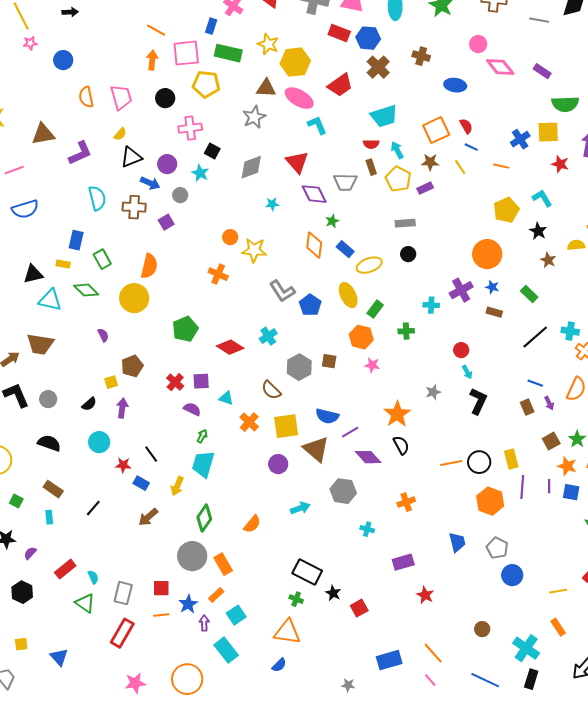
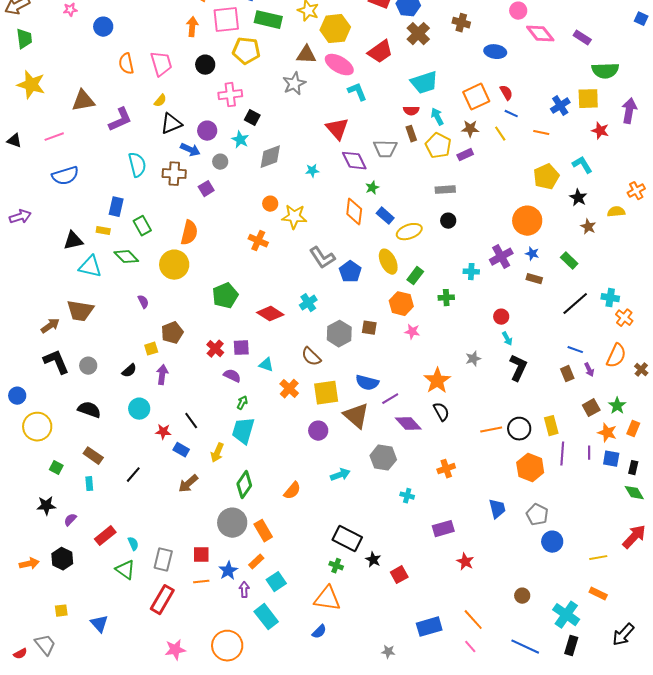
gray diamond: (251, 167) -> (270, 157), moved
orange rectangle: (558, 627) -> (598, 594), turned -30

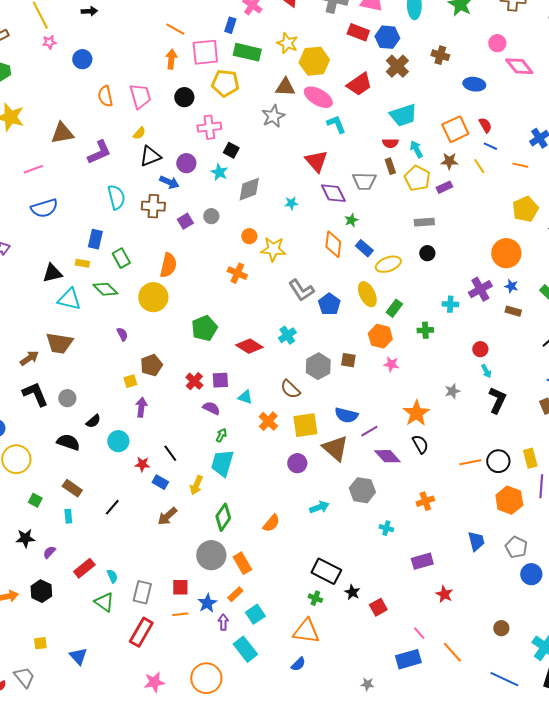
gray circle: (220, 162) -> (211, 216), moved
black semicircle: (129, 371) -> (93, 421), moved
pink line: (470, 647) -> (419, 633), moved

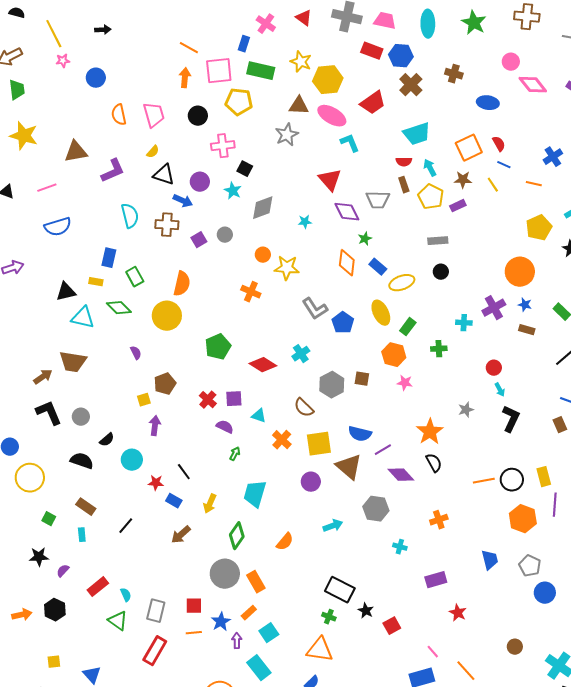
black triangle: (150, 156) -> (164, 175), turned 40
cyan trapezoid: (222, 463) -> (255, 494), moved

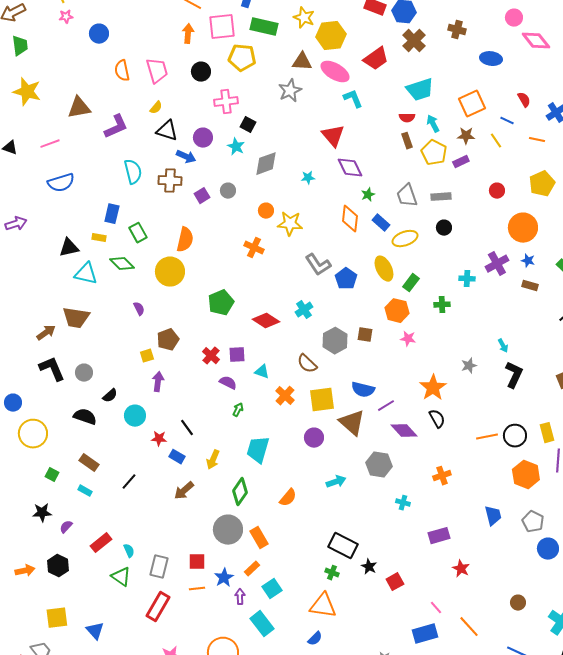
red semicircle: (499, 144) -> (524, 100), moved
gray trapezoid: (378, 200) -> (407, 196), moved, turned 70
red circle: (494, 368) -> (497, 191), moved
cyan rectangle: (82, 535) -> (85, 491), turned -56
yellow square: (54, 662) -> (57, 618), size x1.6

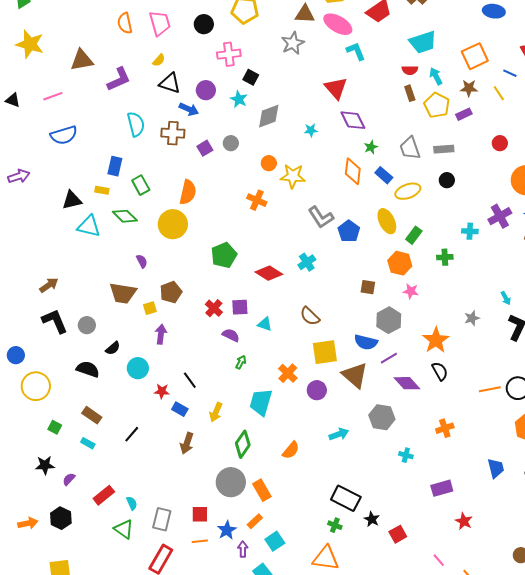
brown trapezoid: (76, 318) -> (123, 293), moved
gray hexagon: (335, 341) -> (389, 320), moved
orange cross: (285, 396) -> (288, 373), moved
brown arrow: (184, 491) -> (187, 443), turned -30

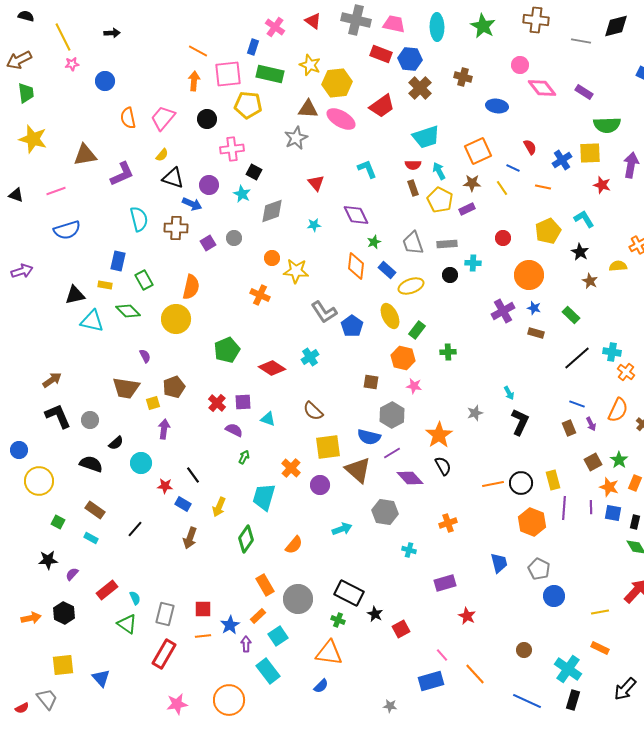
pink trapezoid: (160, 23) -> (163, 118), turned -124
cyan L-shape: (356, 51) -> (367, 169), moved
red triangle: (336, 88) -> (316, 183), moved, size x0.7
cyan cross: (470, 231) -> (473, 263), moved
gray circle: (231, 482) -> (298, 599), moved

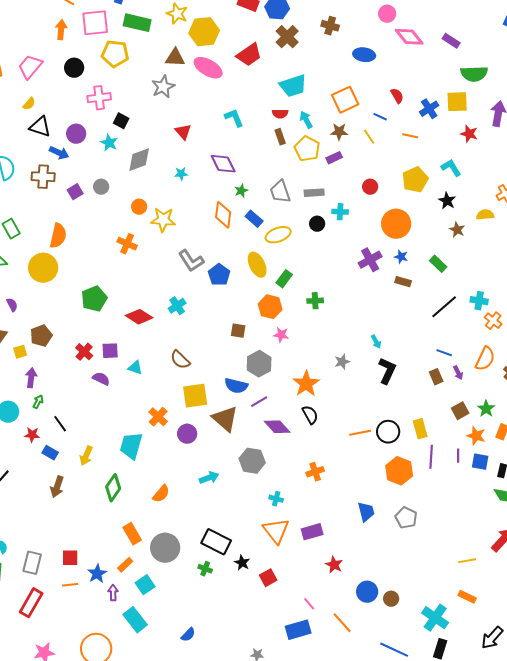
green arrow: (244, 457) -> (38, 402), moved
blue circle: (554, 596) -> (367, 592), moved
orange triangle: (329, 653) -> (276, 531), moved, turned 44

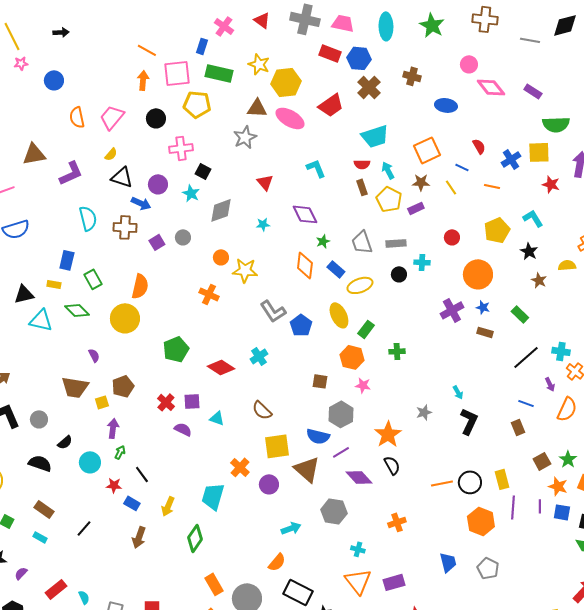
purple arrow: (458, 373) -> (550, 384), moved
orange semicircle: (161, 494) -> (277, 562), moved

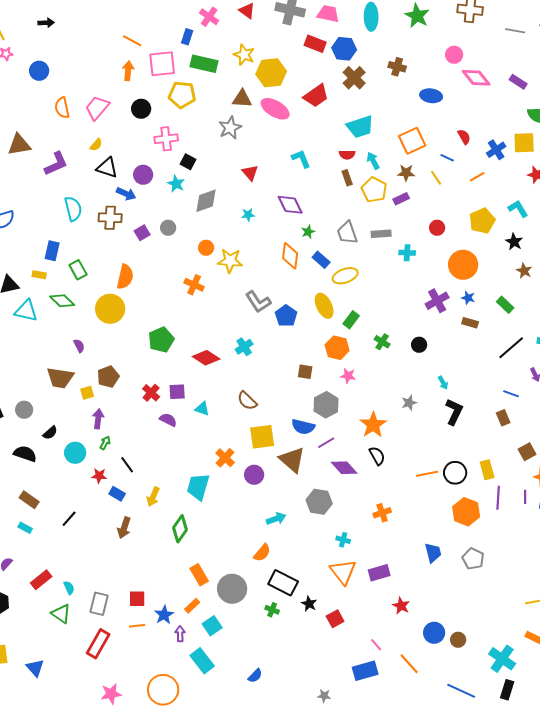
orange line: (492, 186) -> (477, 177), turned -42
black circle: (399, 274) -> (419, 345), moved
green cross: (397, 351) -> (382, 342), turned 35

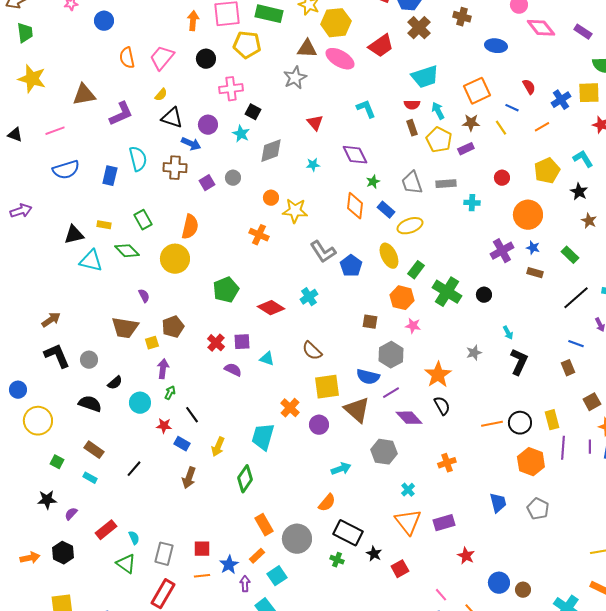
blue rectangle: (52, 251) -> (110, 176), moved
green cross: (382, 342) -> (447, 292), size x1.8
cyan cross: (343, 540) -> (408, 490), turned 32

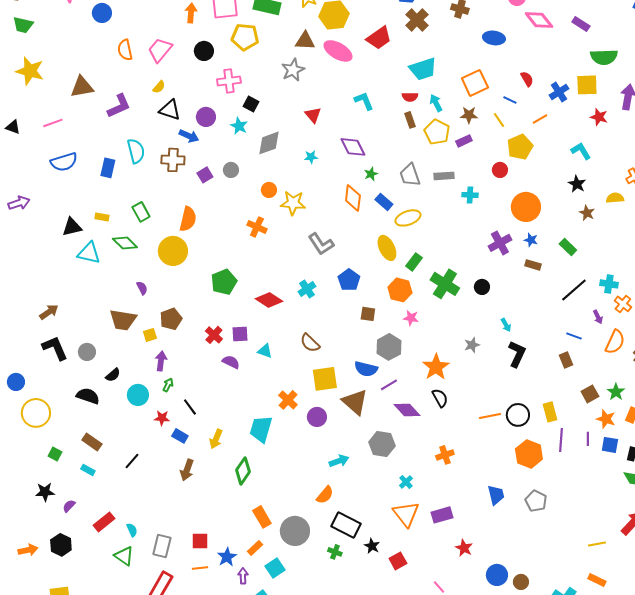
green trapezoid: (25, 33) -> (23, 25), turned 110
yellow pentagon: (547, 171) -> (520, 147), moved
blue pentagon: (351, 266) -> (349, 280), moved

